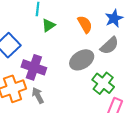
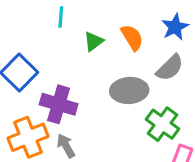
green triangle: (48, 25) -> (93, 41), moved
gray ellipse: (82, 60) -> (129, 90), turned 30

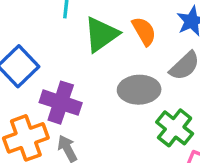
green triangle: (93, 41) -> (101, 34), size x1.6

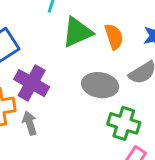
green cross: (175, 128) -> (124, 123), turned -32

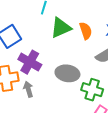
gray ellipse: (100, 85) -> (67, 73), moved

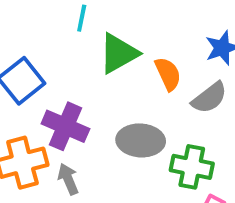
orange semicircle: (86, 31) -> (168, 74), moved

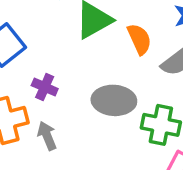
purple cross: (65, 126) -> (45, 87), size x0.6

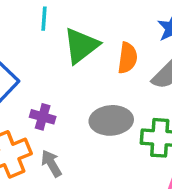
orange semicircle: (139, 39) -> (128, 58), turned 40

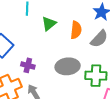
green triangle: (81, 46) -> (49, 24), size x0.7

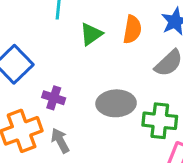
orange semicircle: (76, 30) -> (132, 29), moved

